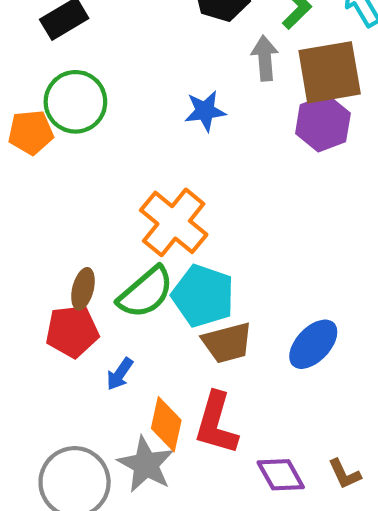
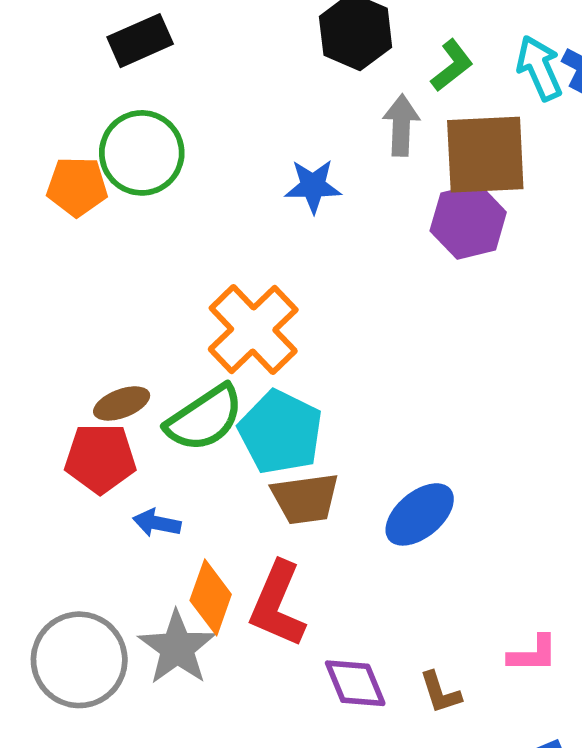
brown ellipse: (83, 289) -> (122, 403), turned 48
blue arrow: (120, 374) -> (157, 523), turned 60

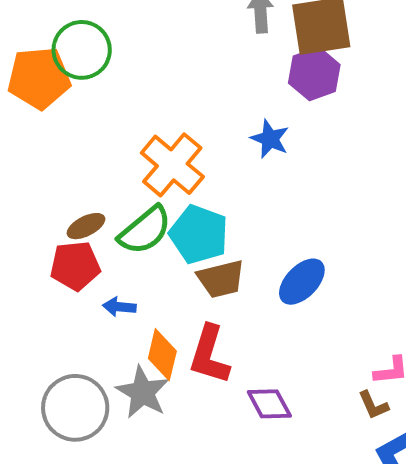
orange pentagon: (77, 186) -> (39, 78), size x1.5
blue star: (313, 186) -> (270, 139), moved, turned 30
brown L-shape: (440, 693) -> (373, 405), moved

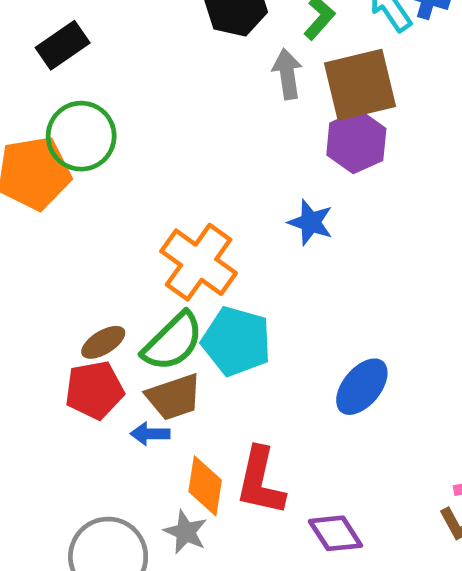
brown trapezoid: (221, 279) -> (174, 397), moved
gray star: (143, 392) -> (186, 532), size x0.7

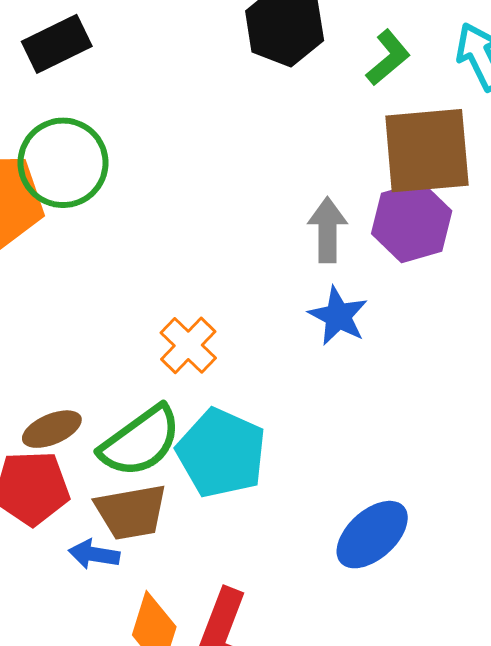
gray arrow: (287, 74) -> (327, 230), moved
orange cross: (199, 262) -> (188, 345), size x0.6

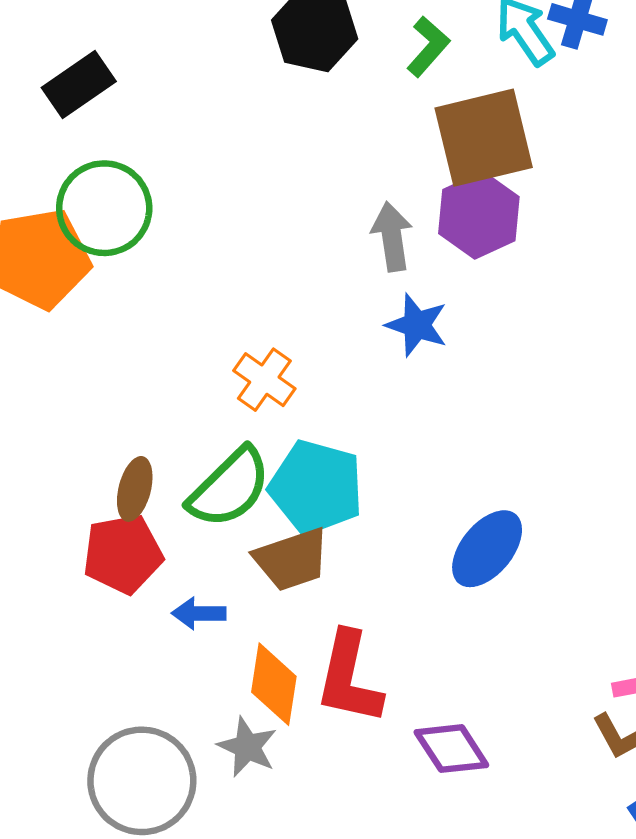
brown ellipse: (52, 429) -> (135, 489), turned -44
brown trapezoid: (131, 512) -> (292, 559), moved

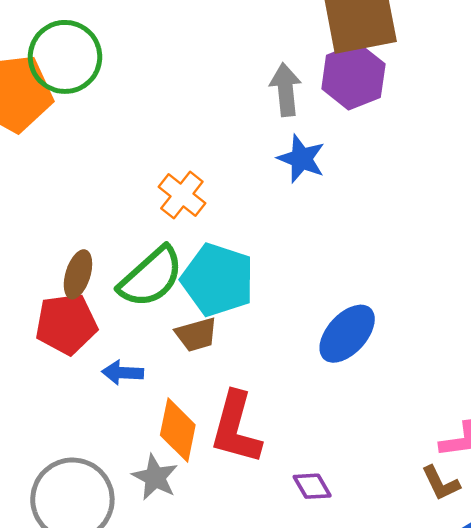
brown trapezoid: (292, 559) -> (196, 335), size x0.7
purple diamond: (451, 749) -> (312, 486), size x0.7

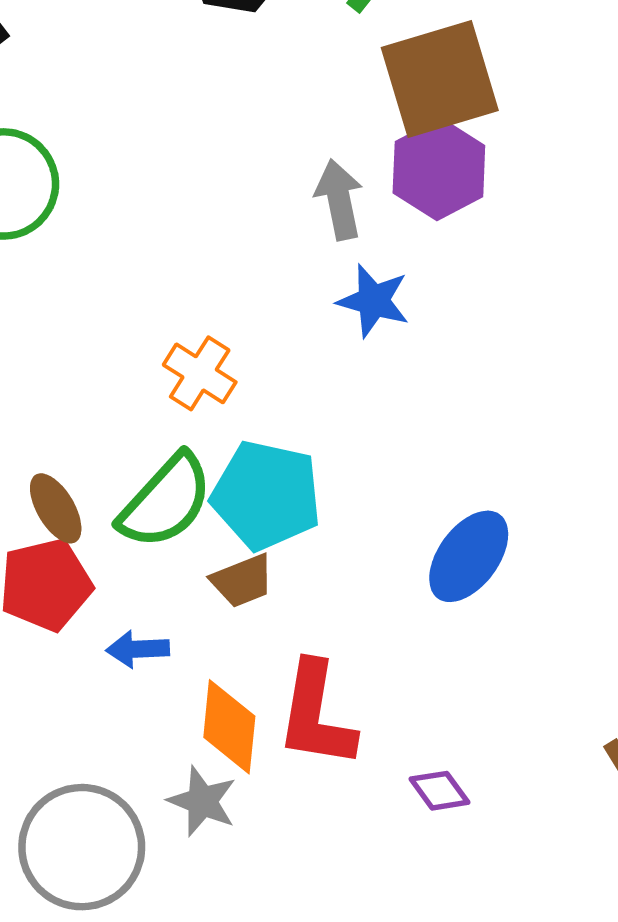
brown ellipse: (78, 274) -> (56, 508), turned -42

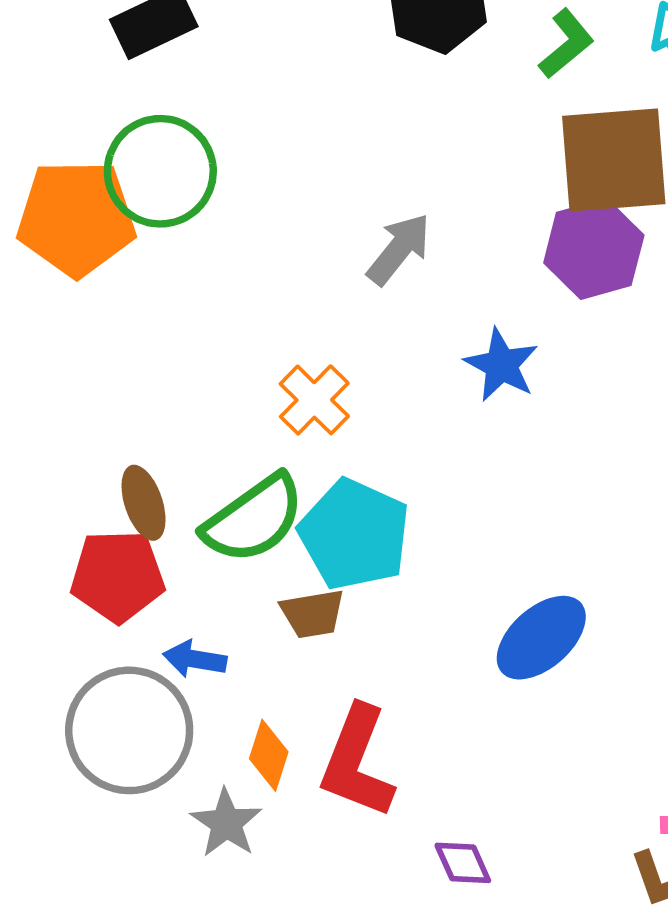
gray arrow: (339, 200) -> (399, 249), moved, turned 38
orange diamond: (229, 727) -> (269, 755), size x0.7
gray circle: (82, 847) -> (129, 730), moved

